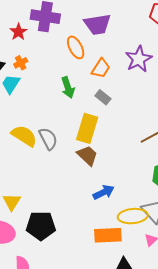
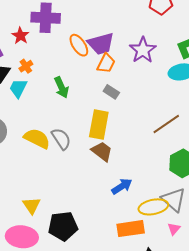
purple trapezoid: (97, 24) -> (101, 44), moved
green arrow: (68, 87) -> (61, 87), moved

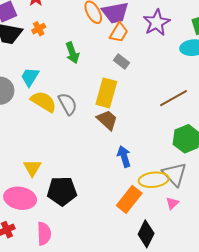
cyan trapezoid: (18, 88) -> (30, 77), moved
blue arrow: (122, 186) -> (124, 156), turned -80
orange rectangle: (131, 229) -> (129, 199), turned -48

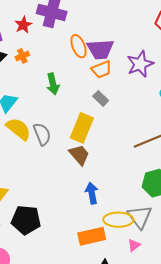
orange trapezoid: (119, 33) -> (101, 69), turned 30
orange rectangle: (129, 199) -> (92, 236), turned 32

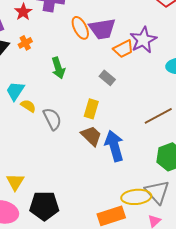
orange trapezoid: (101, 69) -> (123, 49), moved
yellow rectangle: (82, 128) -> (91, 109), size x0.7
yellow semicircle: (18, 129) -> (28, 106), moved, size x0.6
blue arrow: (92, 193) -> (114, 146), moved, size x1.4

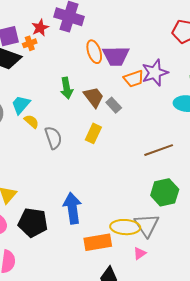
orange cross: (25, 43) -> (30, 43), moved
brown trapezoid: (91, 136) -> (94, 97), moved
blue arrow: (114, 146) -> (72, 208), moved

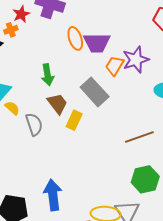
orange trapezoid: (134, 79) -> (115, 66), turned 140
brown trapezoid: (94, 97) -> (57, 104), moved
gray rectangle: (114, 105) -> (95, 92), size x1.8

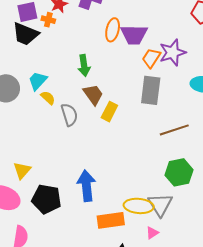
orange cross: (11, 30) -> (48, 20), turned 32
orange ellipse: (75, 38) -> (113, 30), turned 30
gray rectangle: (95, 92) -> (151, 90), moved, turned 48

